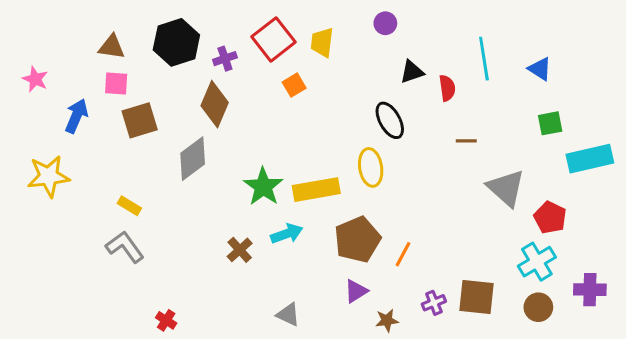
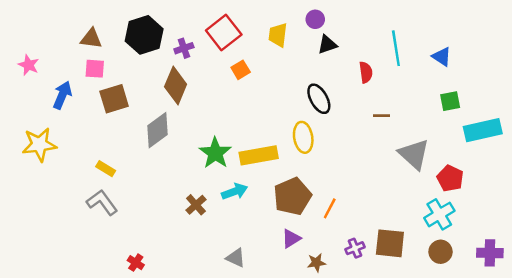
yellow trapezoid: (322, 42) -> (278, 35), moved
black triangle: (412, 72) -> (327, 45), moved
purple cross: (590, 290) -> (490, 253), moved

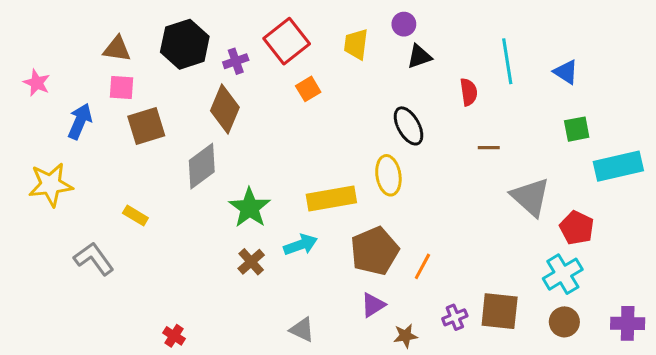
green star: (215, 153) -> (250, 208), moved
gray L-shape: (102, 202) -> (94, 259), moved

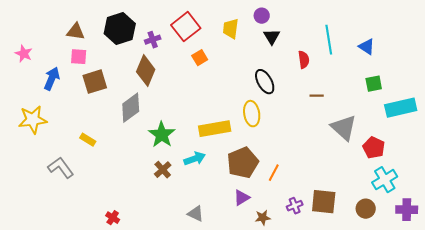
black triangle: (419, 57) -> (272, 37), turned -42
cyan cross: (563, 274) -> (385, 180), moved

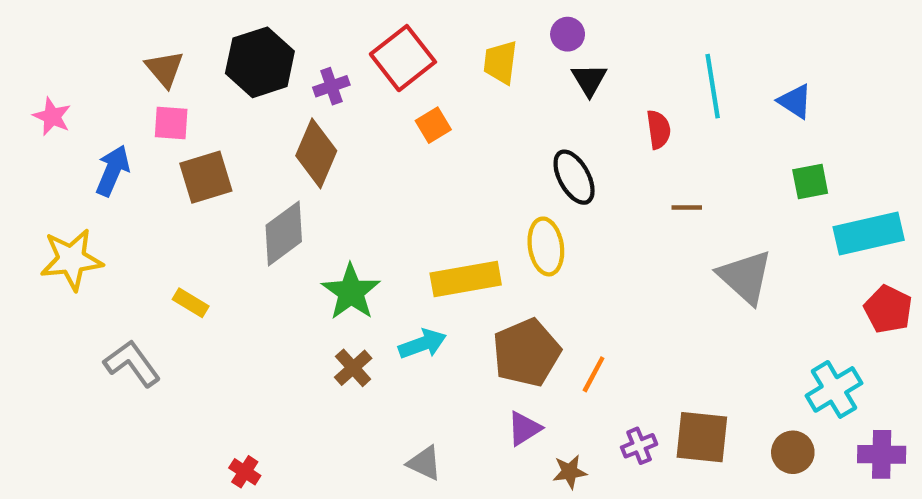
brown triangle: (76, 32) -> (165, 69), turned 42
red pentagon: (374, 148) -> (888, 309), moved

